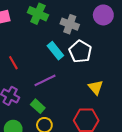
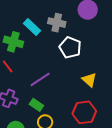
green cross: (38, 14) -> (13, 42), moved
cyan rectangle: (55, 51) -> (32, 27), moved

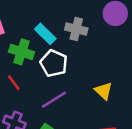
white pentagon: (70, 47) -> (54, 63), moved
yellow triangle: (89, 80) -> (104, 91), moved

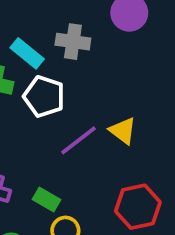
purple line: (54, 100) -> (79, 140), moved

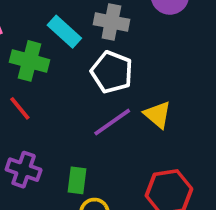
white pentagon: (44, 96) -> (112, 72), moved
green rectangle: (47, 199) -> (77, 180), turned 64

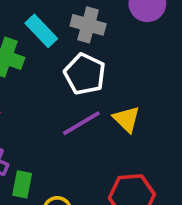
green rectangle: (77, 180) -> (22, 184), moved

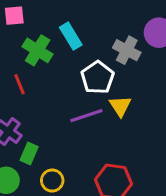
gray cross: (88, 25) -> (127, 50), moved
yellow triangle: (126, 119) -> (120, 106), moved

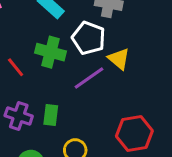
green cross: (38, 50) -> (50, 52), moved
green rectangle: (29, 153) -> (51, 115), moved

